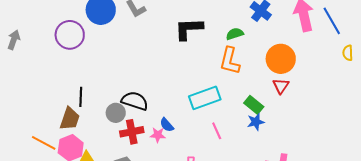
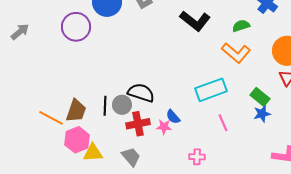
black L-shape: (189, 29) -> (195, 21), turned -140
gray arrow: (14, 40) -> (20, 32), turned 30
orange L-shape: (230, 61) -> (236, 53), turned -64
black line: (81, 97) -> (105, 106), moved
orange line: (44, 143) -> (51, 118), moved

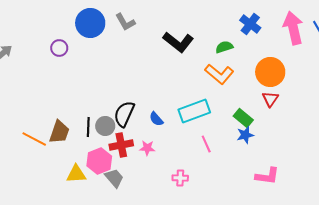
purple circle: (76, 27) -> (59, 48), size x0.6
black semicircle: (141, 93) -> (124, 114), turned -84
blue semicircle: (173, 117) -> (156, 119), moved
pink hexagon: (77, 140) -> (99, 161), moved

